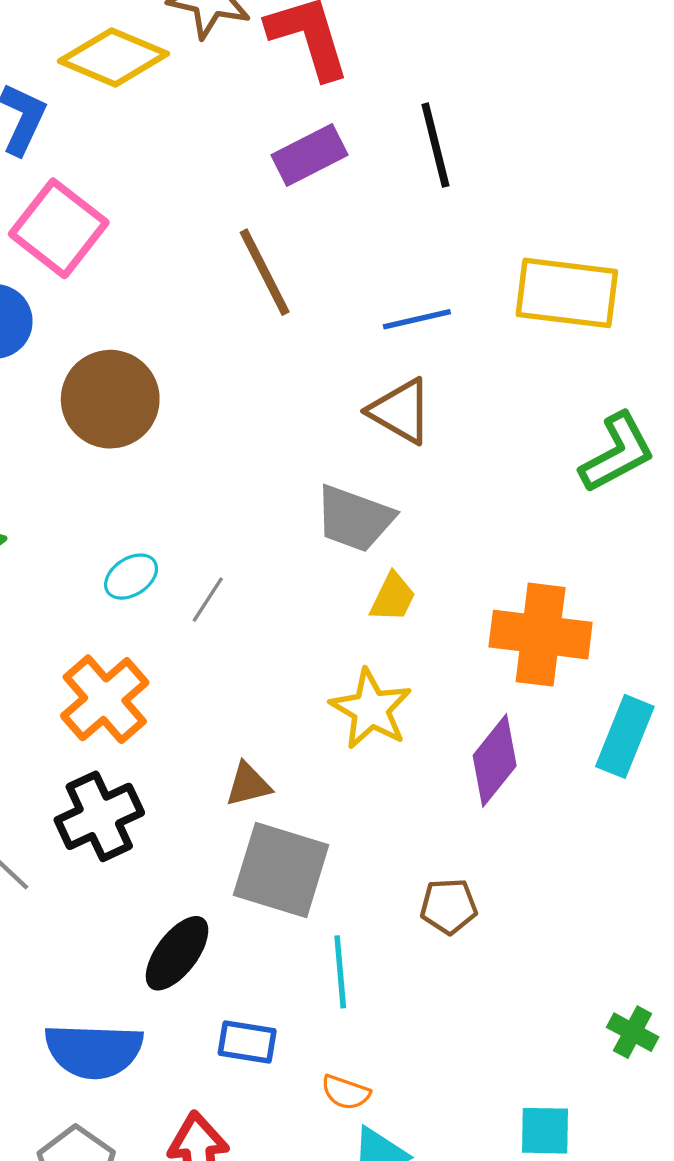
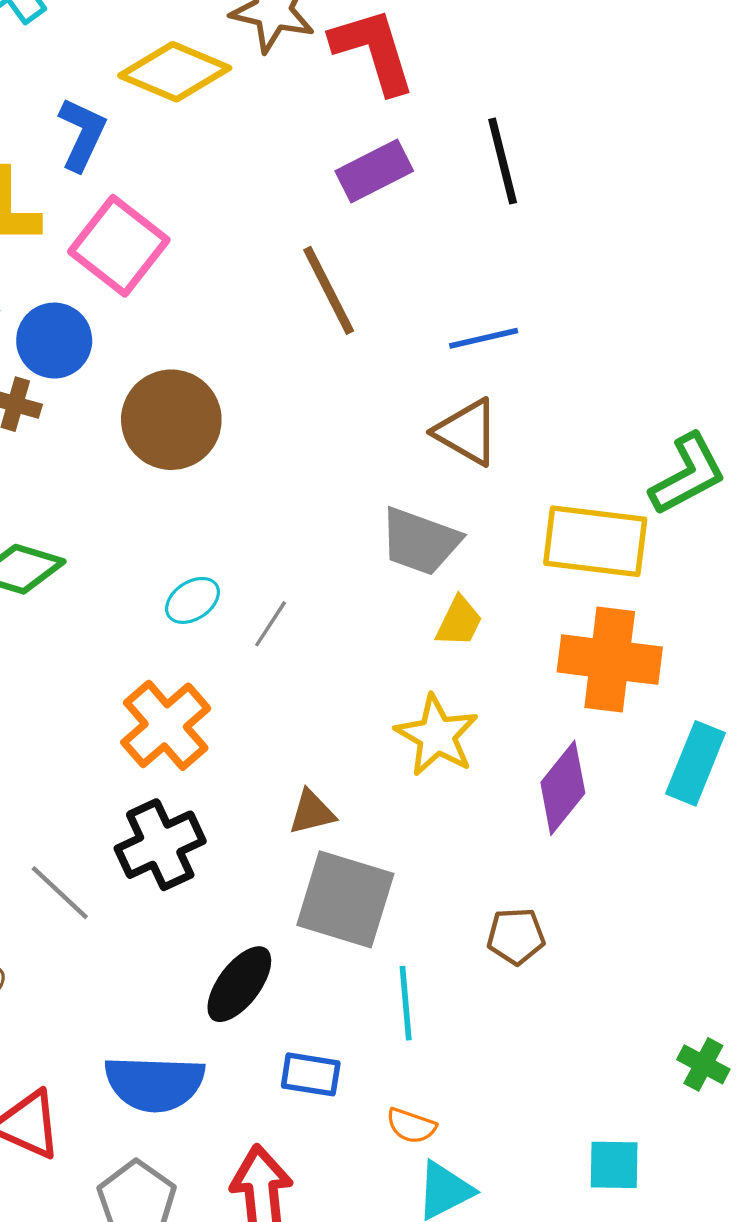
yellow rectangle: (567, 293) -> (595, 541), moved

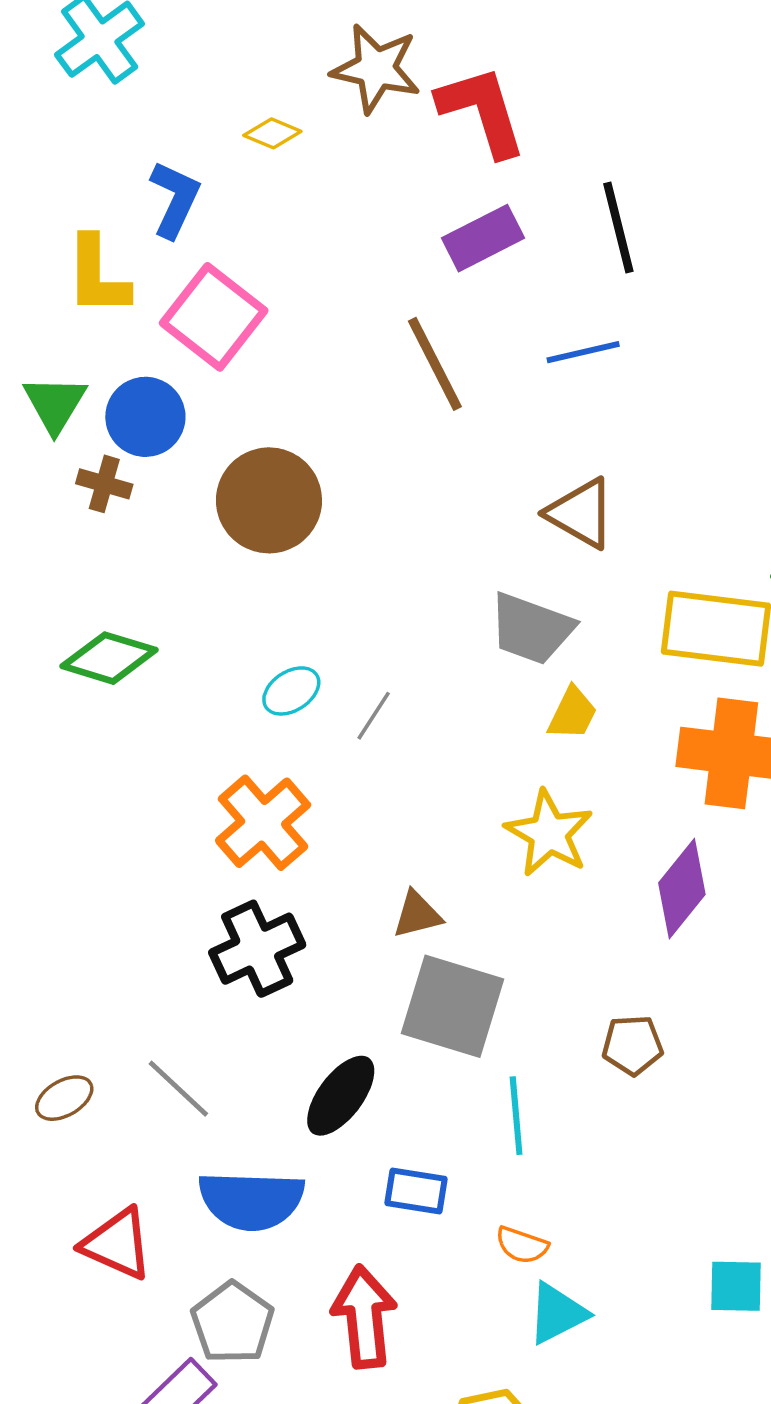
yellow diamond: (175, 72) -> (272, 133), size x0.5
blue line: (484, 338) -> (583, 352), moved
gray line: (60, 893) -> (178, 1089), moved

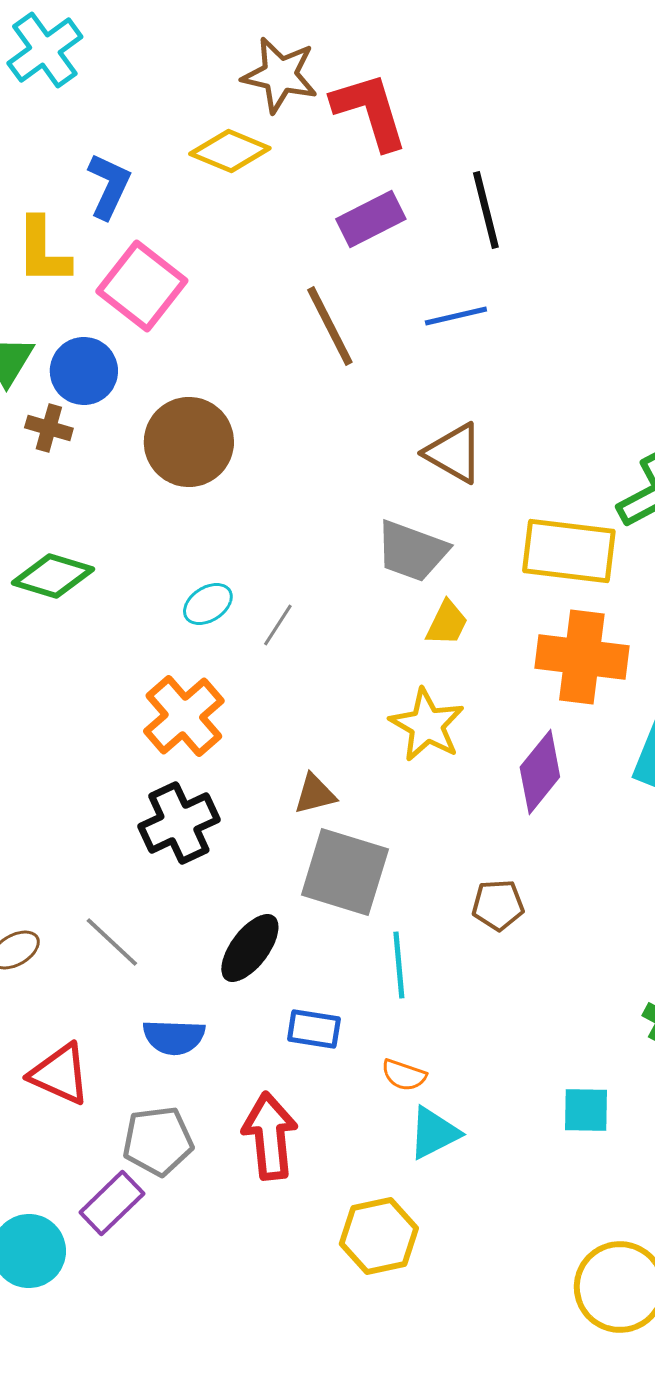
yellow diamond: (272, 133) -> (230, 151), moved, size x1.6
blue semicircle: (251, 1200) -> (174, 1037), size x0.7
gray pentagon: (232, 1323) -> (158, 1141), turned 30

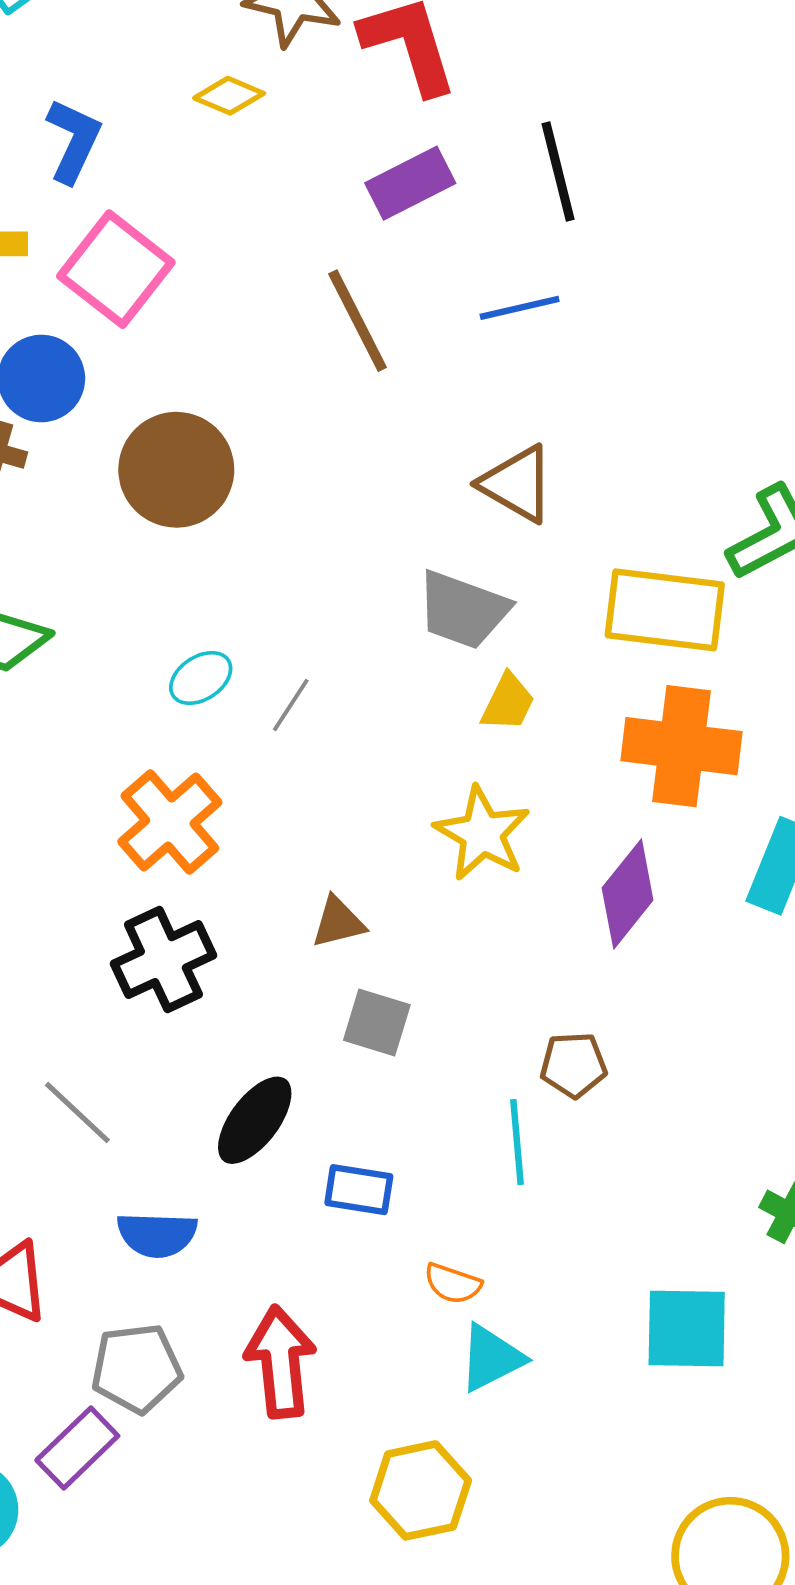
yellow diamond: (230, 151) -> (229, 96), size x0.7
gray square: (345, 872) -> (377, 1023), size x0.6
cyan line: (399, 965) -> (517, 1142), moved
blue rectangle: (314, 1029) -> (359, 1190), moved
cyan square: (586, 1110) -> (687, 1328), size x1.4

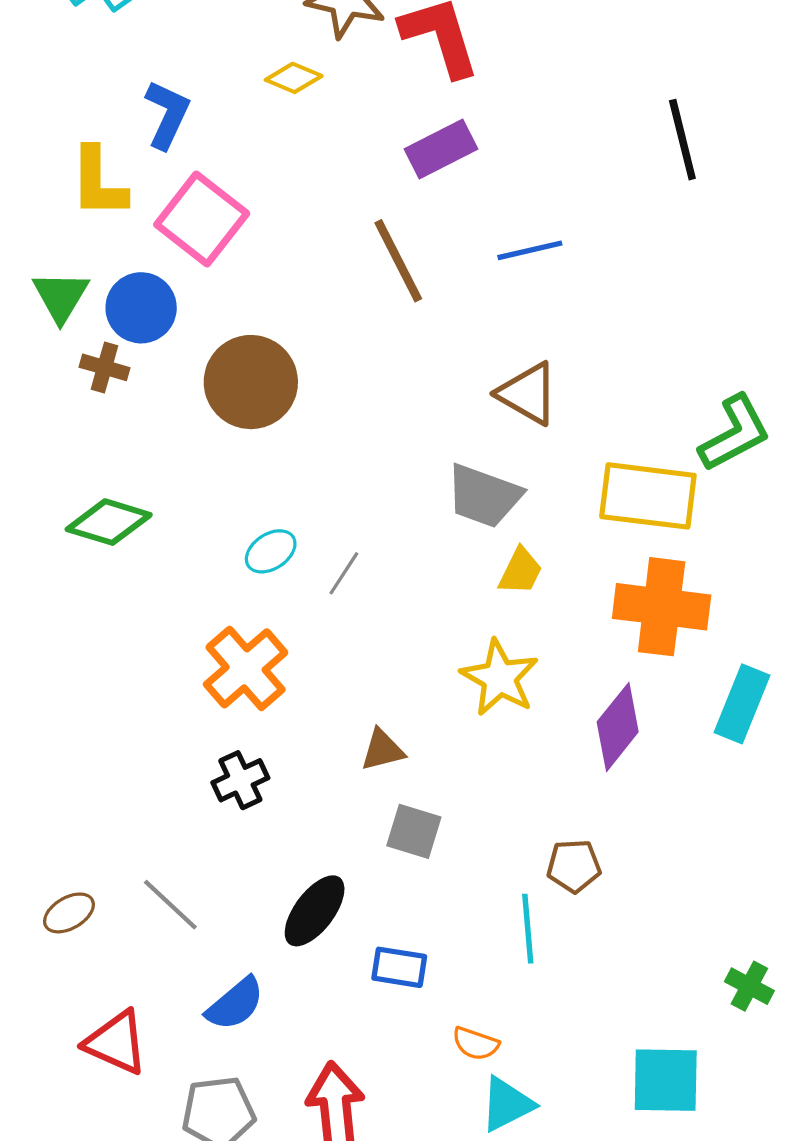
black line: (558, 172) -> (682, 140), moved
black cross: (163, 960) -> (240, 780), size x0.7
blue semicircle: (157, 1235) -> (235, 1004), turned -42

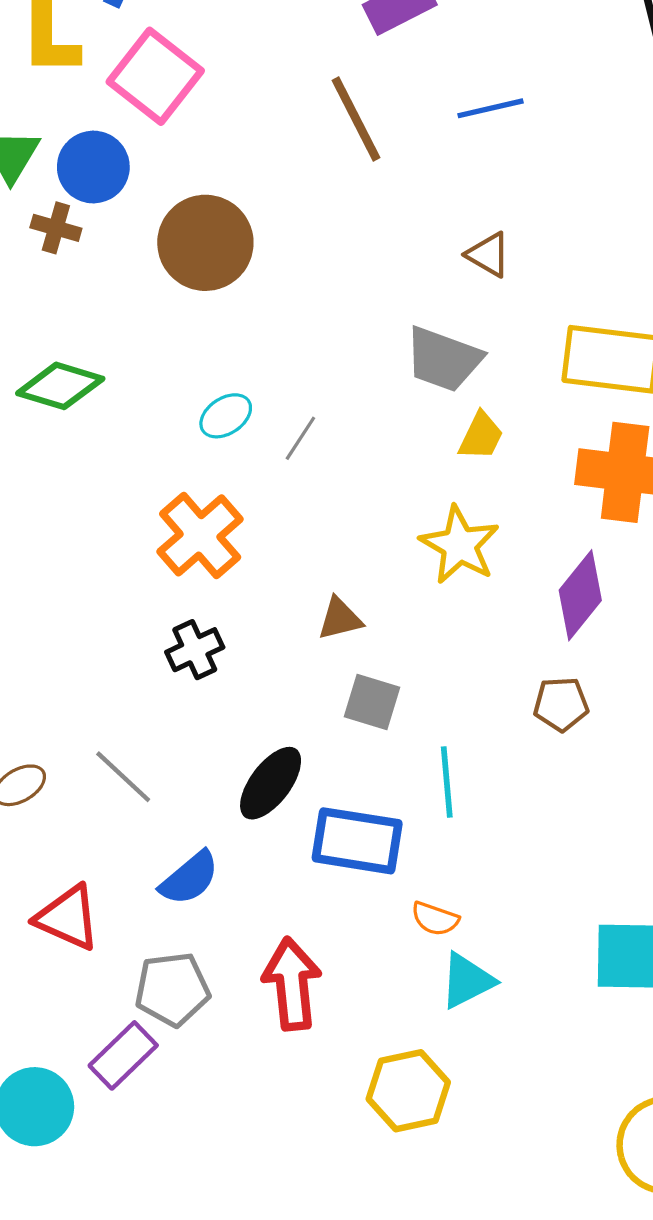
brown triangle: (528, 394) -> (488, 255), size x0.7
brown pentagon: (574, 866) -> (561, 704), moved
cyan line: (528, 929) -> (447, 782), moved
blue rectangle: (399, 967) -> (357, 841), size x1.6

